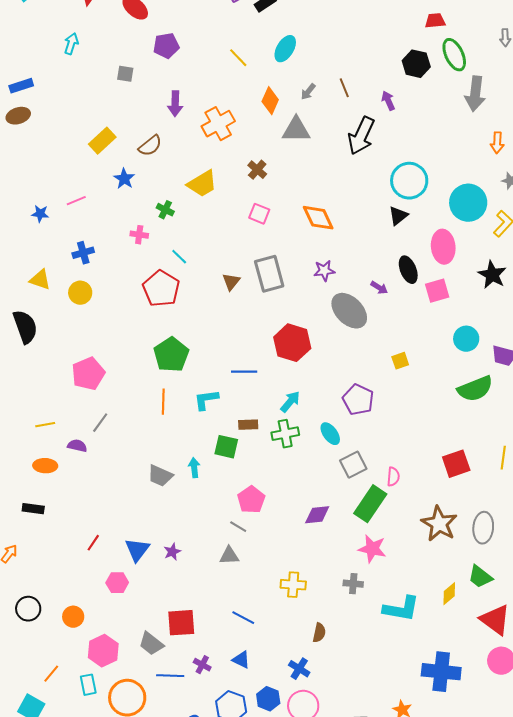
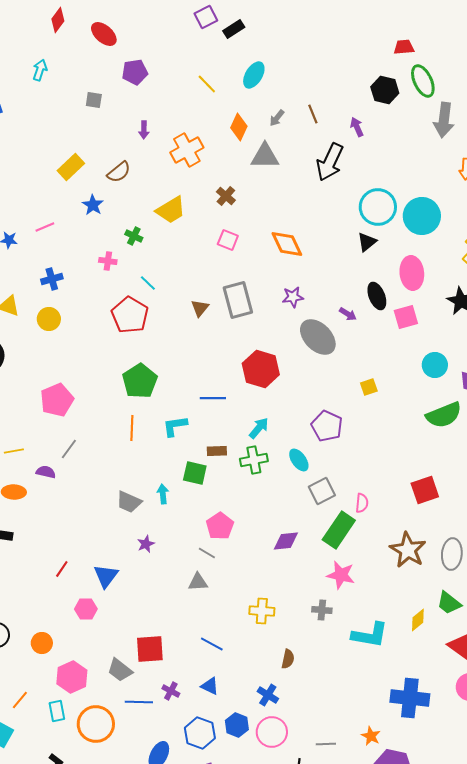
purple arrow: (175, 104) -> (144, 130), size x0.7
cyan circle: (468, 203) -> (422, 216), moved
purple star: (172, 552) -> (146, 544), moved

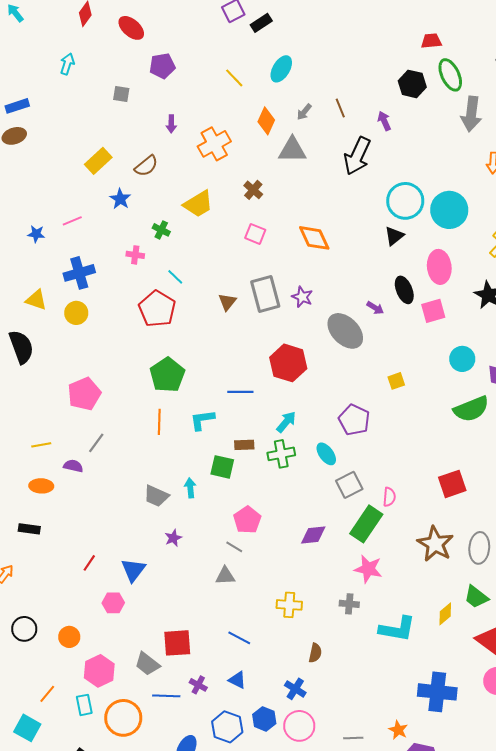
blue cross: (52, 279) -> (79, 273), size x1.4
purple star: (293, 297) -> (302, 297), moved, turned 30

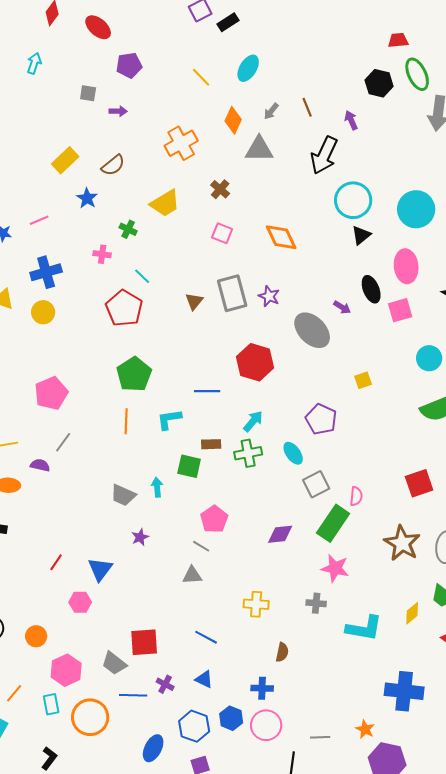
purple arrow: (171, 124) -> (118, 111), moved, turned -90
cyan circle: (405, 201) -> (353, 200), moved
blue cross: (295, 689) -> (262, 688), turned -30

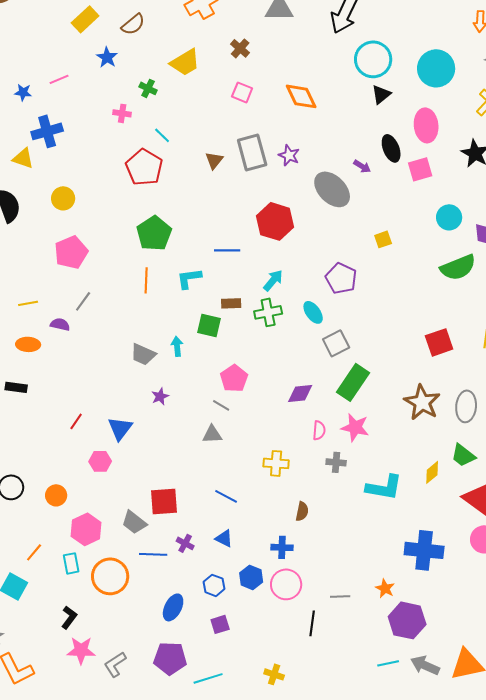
blue cross: (46, 272) -> (47, 131), moved
yellow circle: (43, 312) -> (63, 198), moved
pink semicircle: (356, 496) -> (319, 430), moved
blue hexagon: (194, 726) -> (214, 585), size x0.7

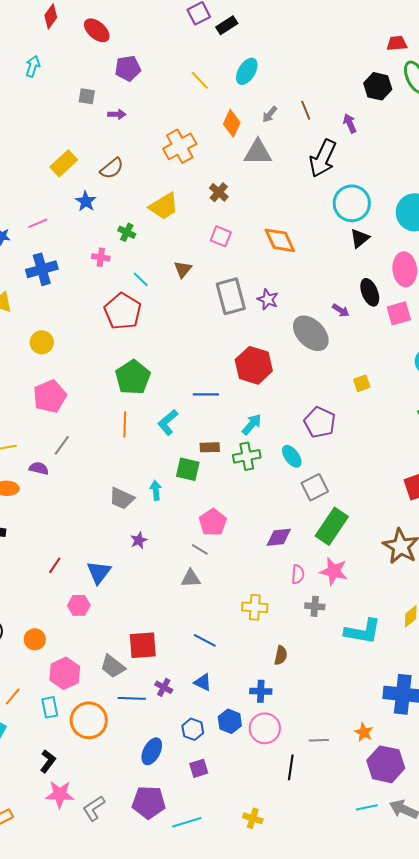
blue cross: (47, 131) -> (42, 269), moved
brown triangle: (214, 160) -> (183, 269), moved
cyan L-shape: (189, 278) -> (168, 422), turned -32

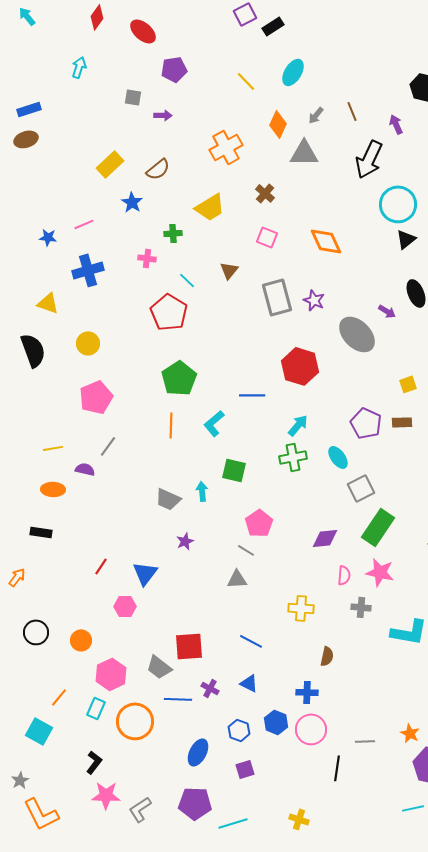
green cross: (127, 232) -> (173, 233), turned -30
brown rectangle: (210, 447) -> (402, 422), moved
cyan rectangle: (50, 707) -> (96, 708), turned 35

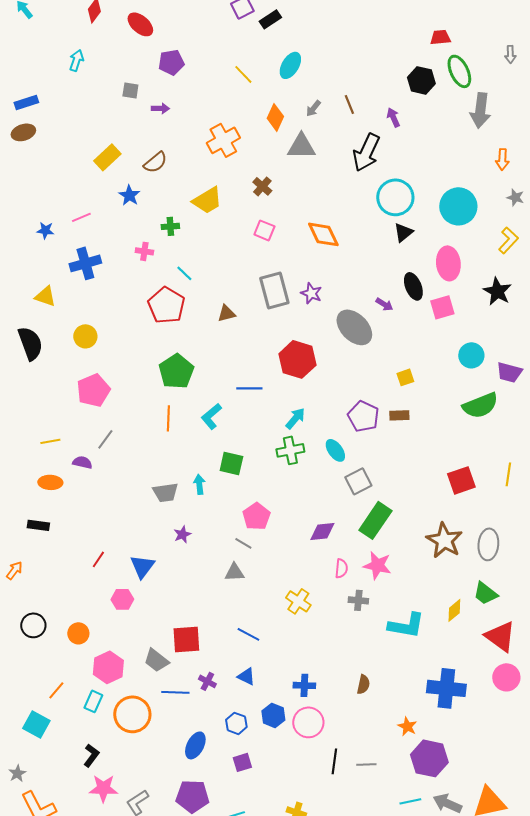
brown triangle: (229, 270) -> (226, 313), moved, turned 36
gray trapezoid: (168, 499) -> (165, 492), turned -32
yellow cross: (301, 608) -> (298, 601), turned 30
brown semicircle: (327, 656) -> (363, 684), moved
gray line: (365, 741) -> (366, 764), moved

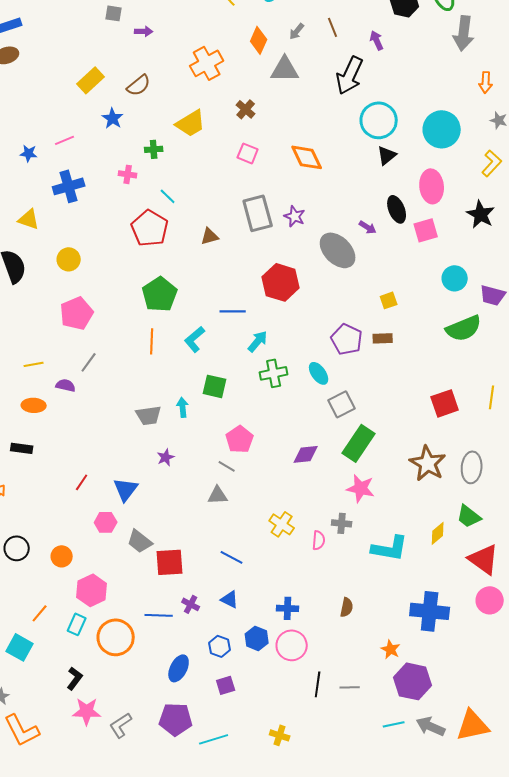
cyan arrow: (295, 418) -> (258, 341), moved
pink semicircle: (341, 568) -> (319, 540), moved
gray trapezoid: (156, 660) -> (140, 541), moved

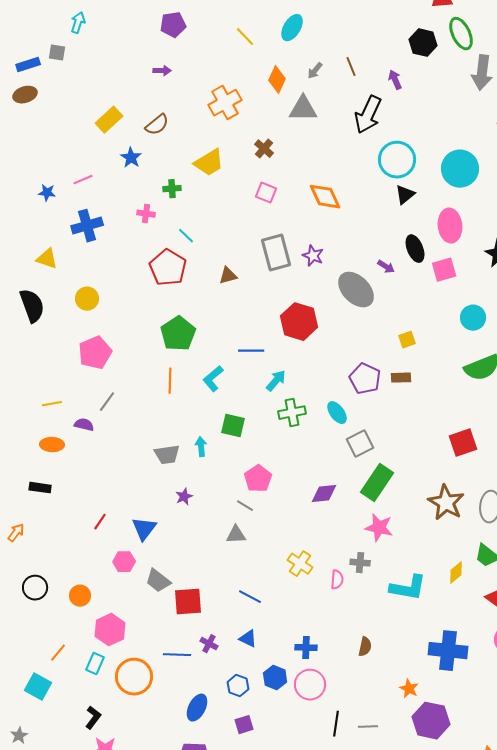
gray square: (114, 13) -> (57, 53), moved

